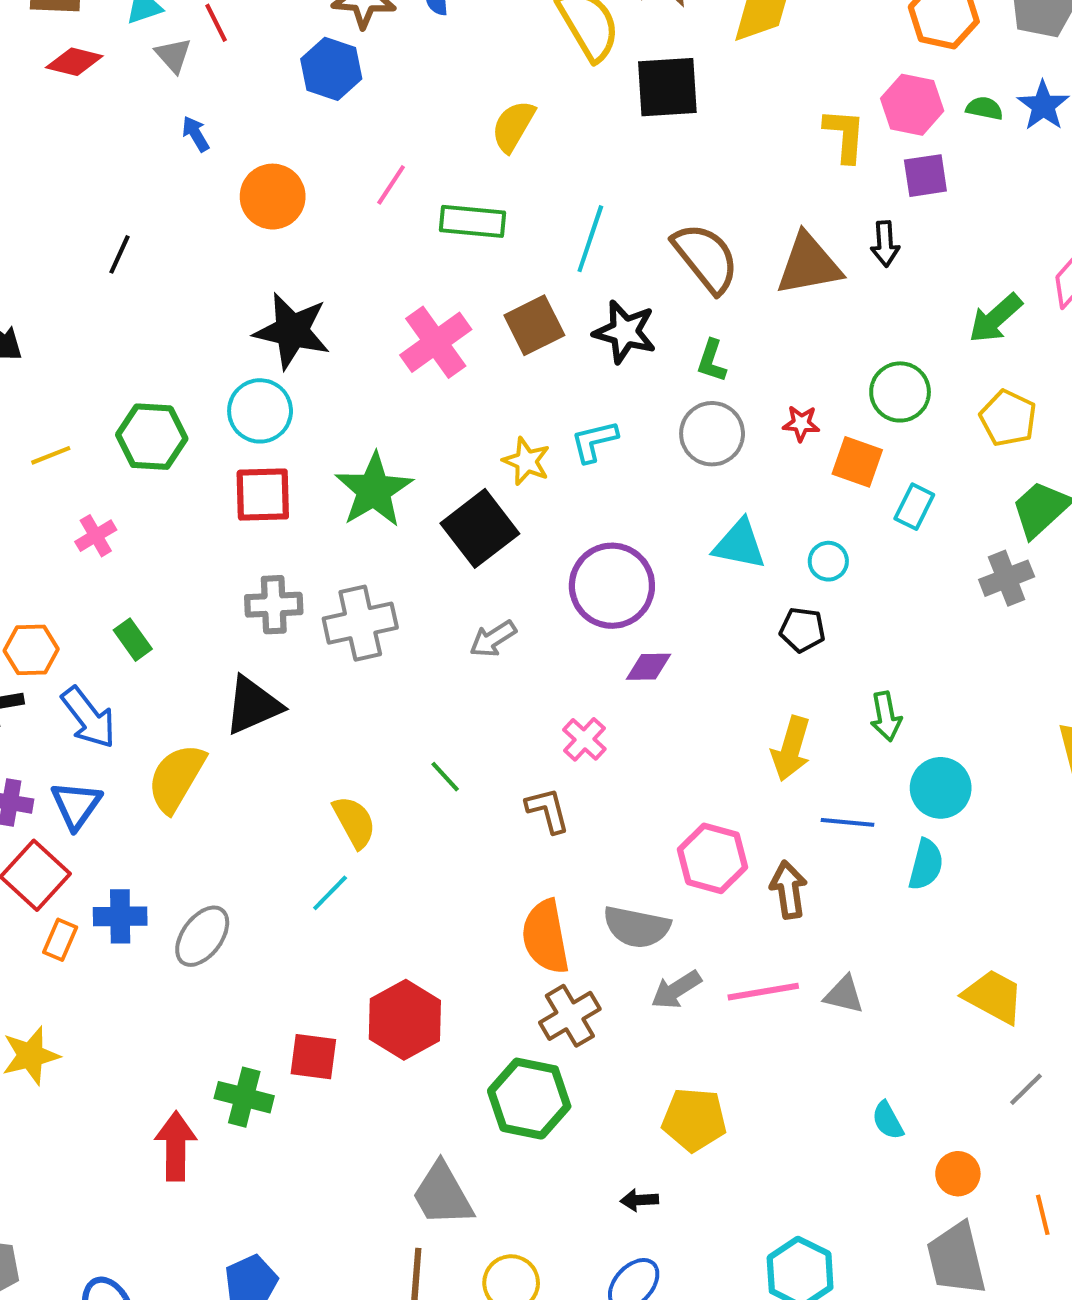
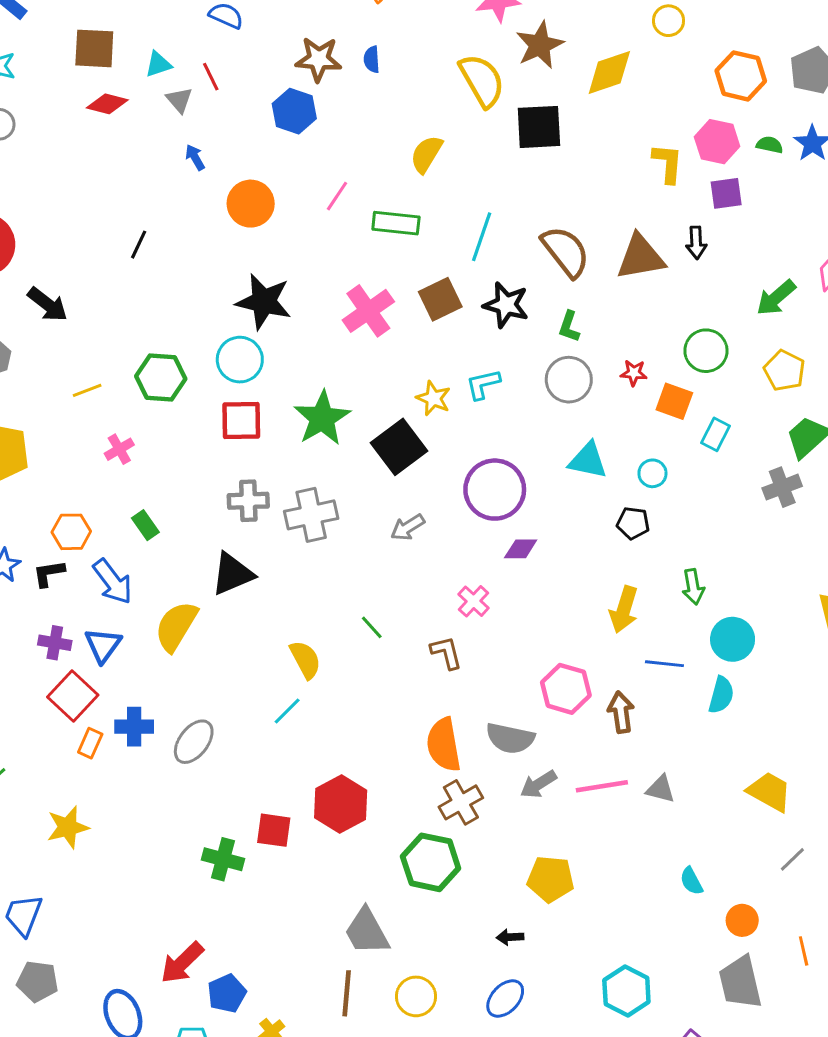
red arrow: (176, 1146) -> (182, 963), moved, turned -135

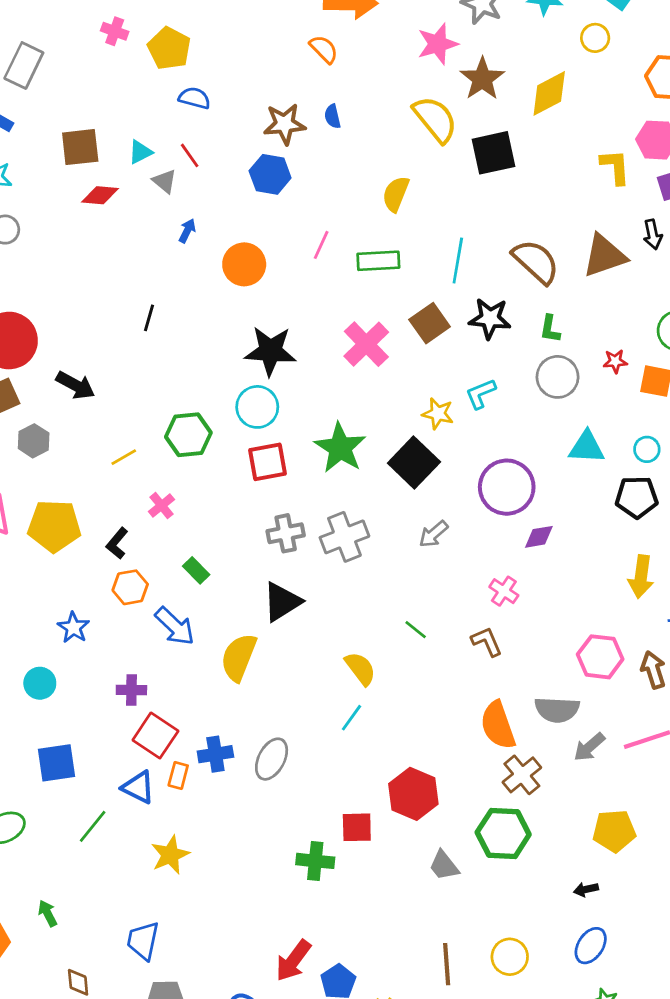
blue arrow: (195, 157) -> (187, 231), turned 65
black pentagon: (633, 523) -> (637, 497), size x1.4
black L-shape: (49, 573) -> (117, 543), moved, turned -32
blue triangle: (103, 645) -> (138, 787), moved, turned -30
gray trapezoid: (367, 932) -> (444, 865), moved, size x0.7

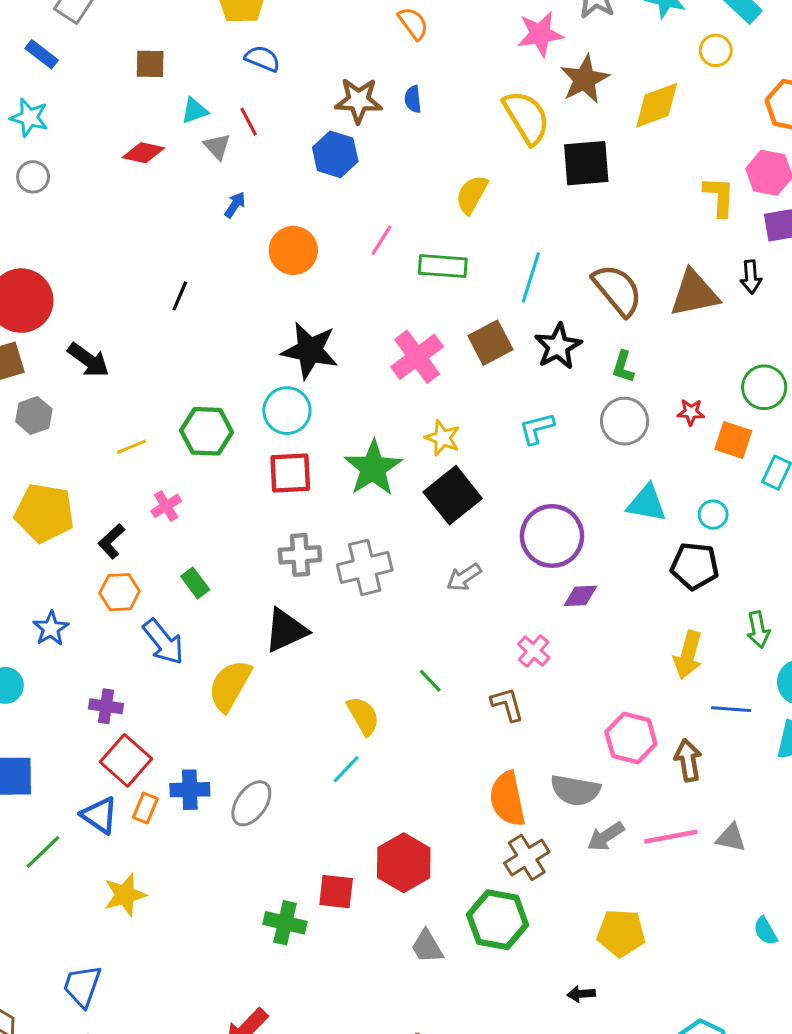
brown square: (80, 147) -> (150, 64), moved, size x0.7
black star: (490, 318) -> (558, 346), turned 30
yellow star: (438, 414) -> (442, 438), moved

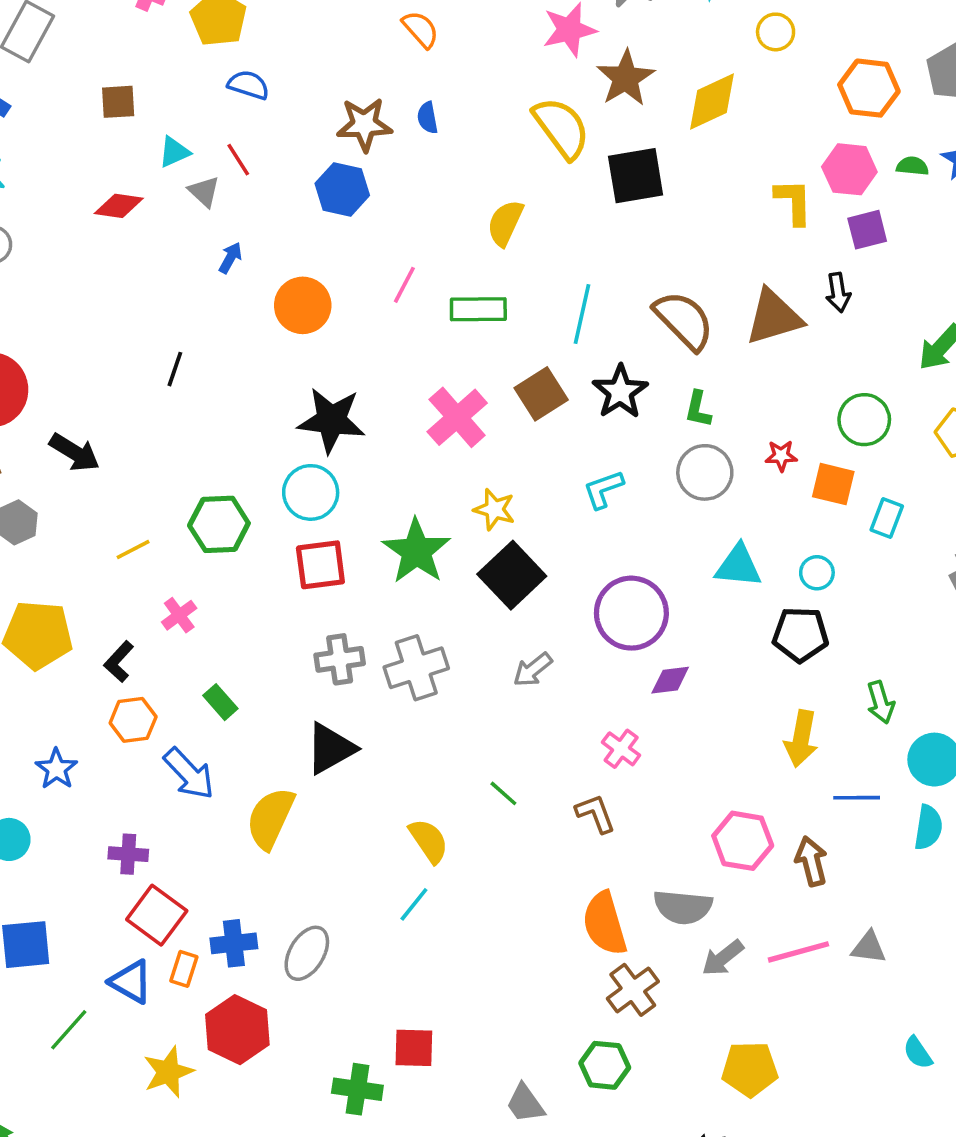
red hexagon: (404, 863) -> (237, 1030), moved
green hexagon: (498, 920) -> (605, 1065), size x0.7

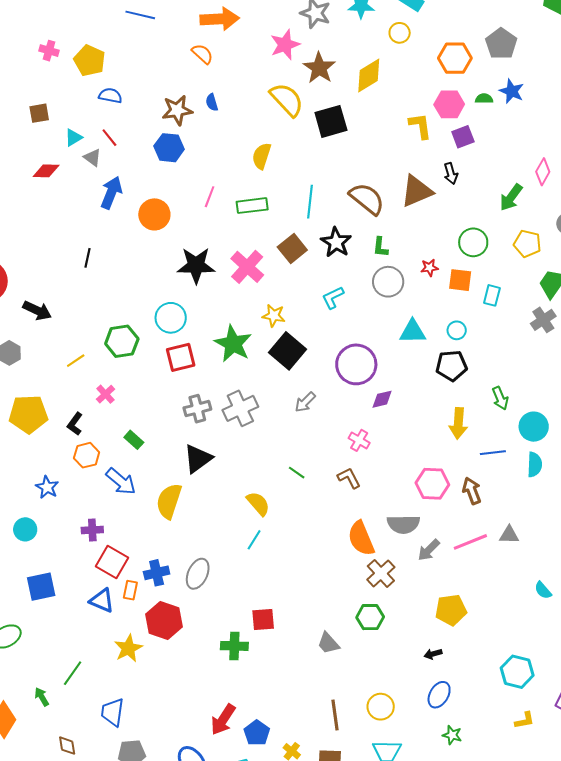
blue arrow: (230, 258) -> (111, 193), size x1.8
black star: (331, 420) -> (196, 265), moved
green line: (69, 1030) -> (73, 673), moved

